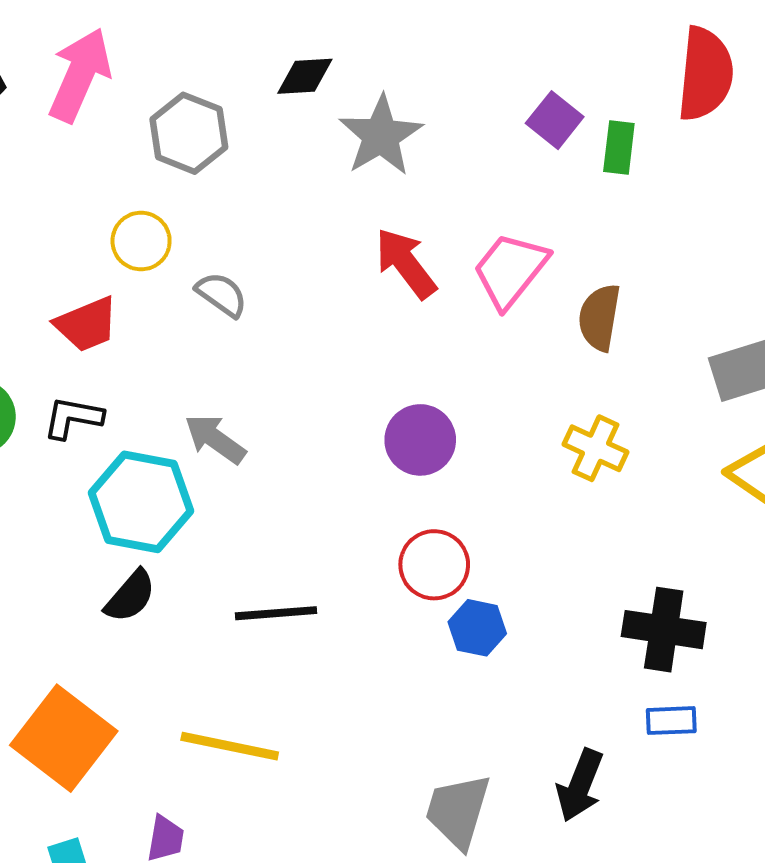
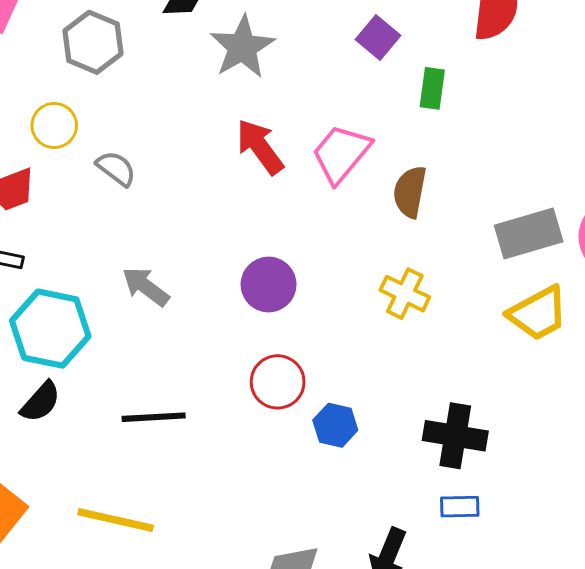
green rectangle: (619, 147) -> (432, 88), moved
gray arrow: (215, 439) -> (146, 287), moved
blue hexagon: (477, 628) -> (335, 425), moved

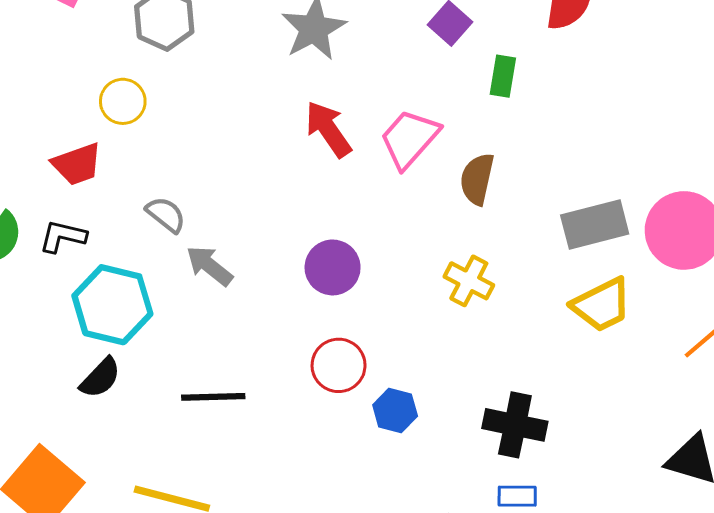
gray semicircle: (116, 168) -> (166, 215), moved

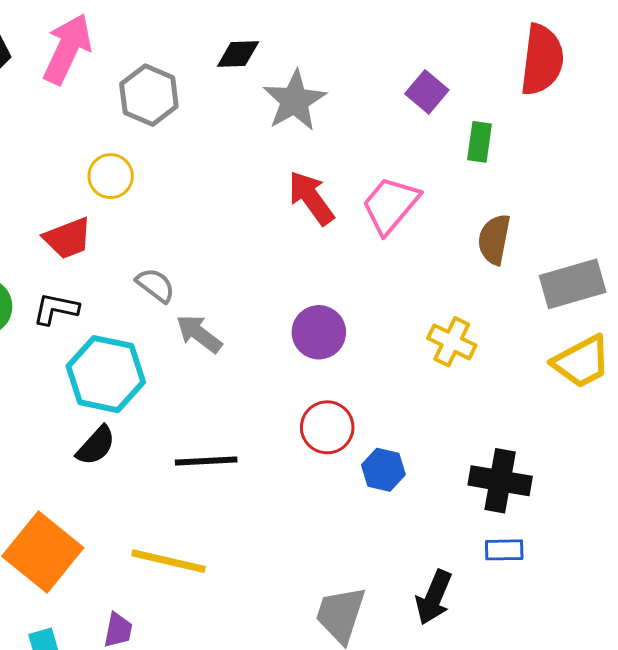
brown semicircle: (477, 179) -> (494, 239), moved

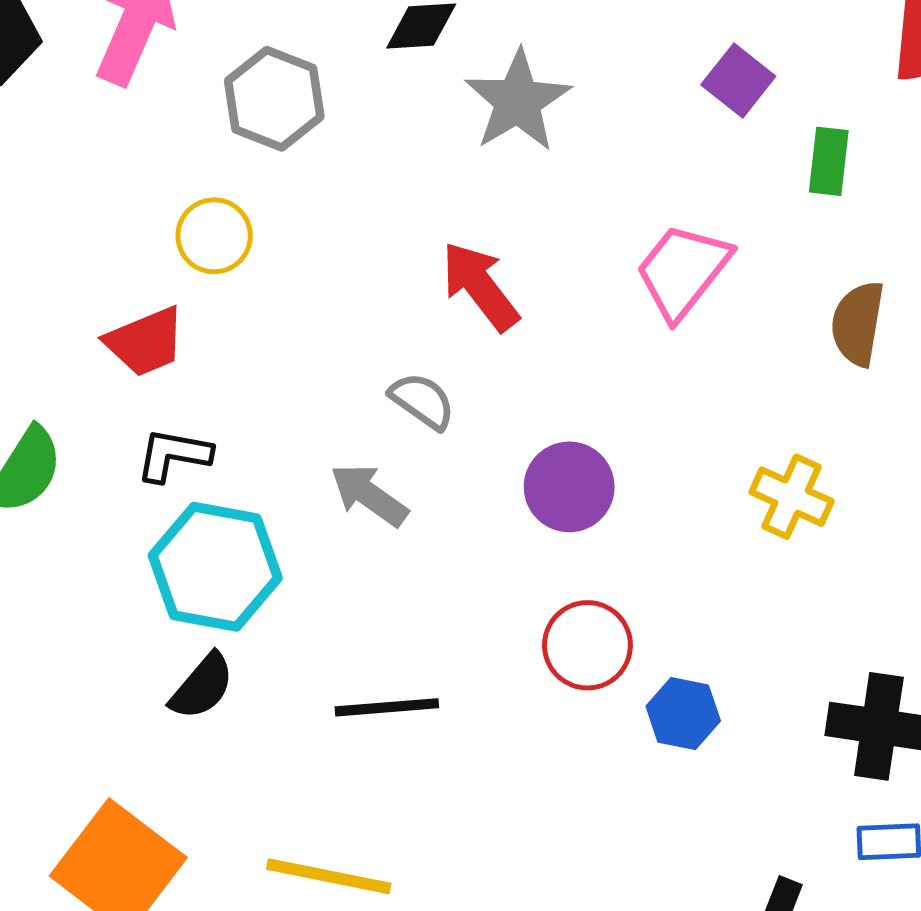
red arrow: (311, 198) -> (480, 286), moved
gray semicircle: (155, 285) -> (422, 401), moved
black L-shape: (56, 309) -> (174, 455), moved

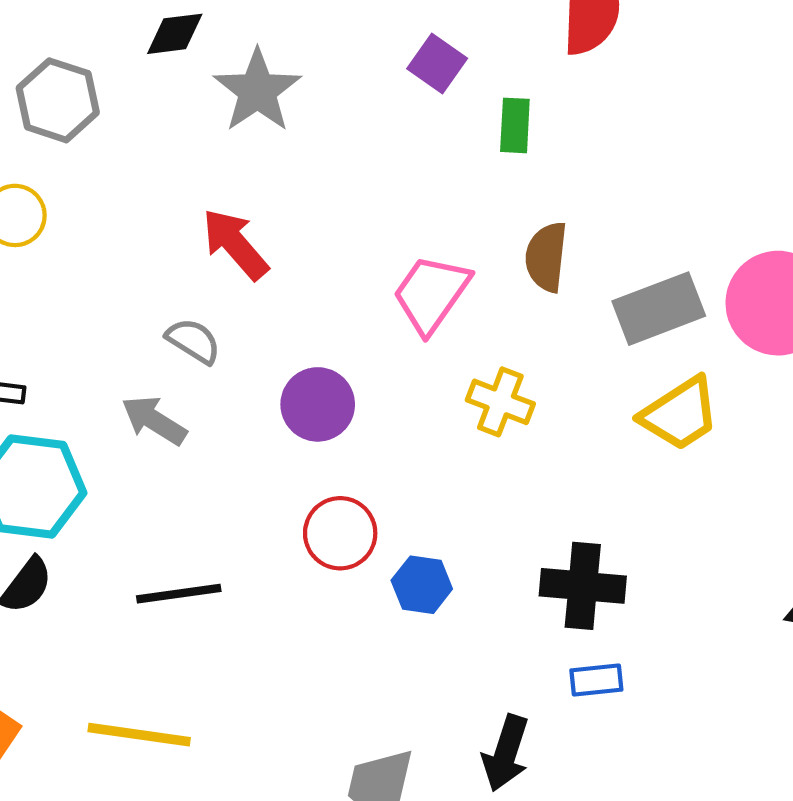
pink trapezoid: (683, 271) -> (431, 294), moved

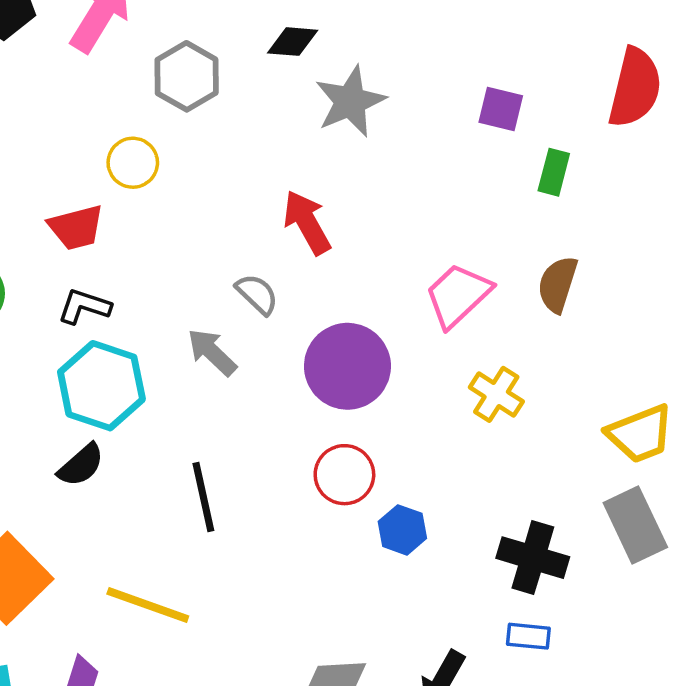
purple square: (437, 64) -> (501, 109), turned -33
gray rectangle: (659, 309) -> (635, 525), moved, turned 74
purple circle: (318, 404) -> (347, 366), size x1.4
black line: (179, 594) -> (203, 497), turned 74

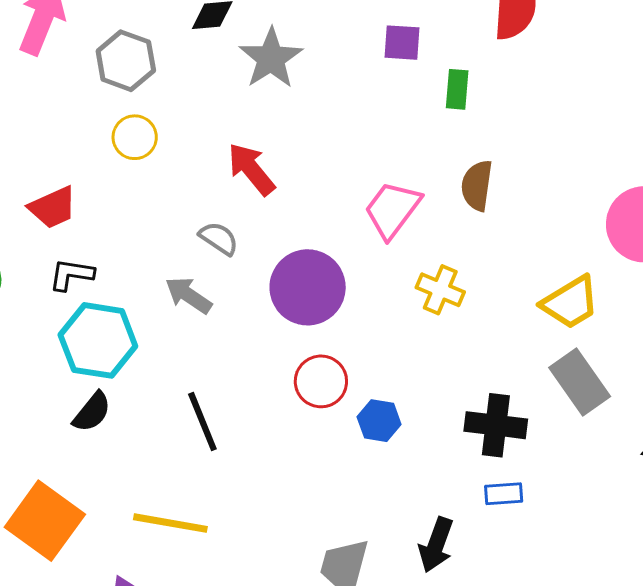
yellow circle: (133, 163) -> (135, 137), moved

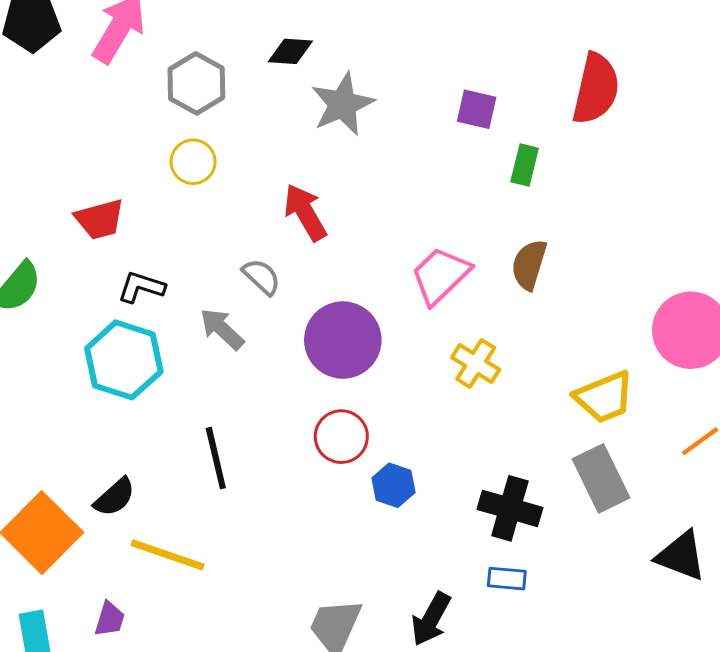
black L-shape: (71, 275) -> (141, 287), moved
black semicircle: (92, 412) -> (115, 497), moved

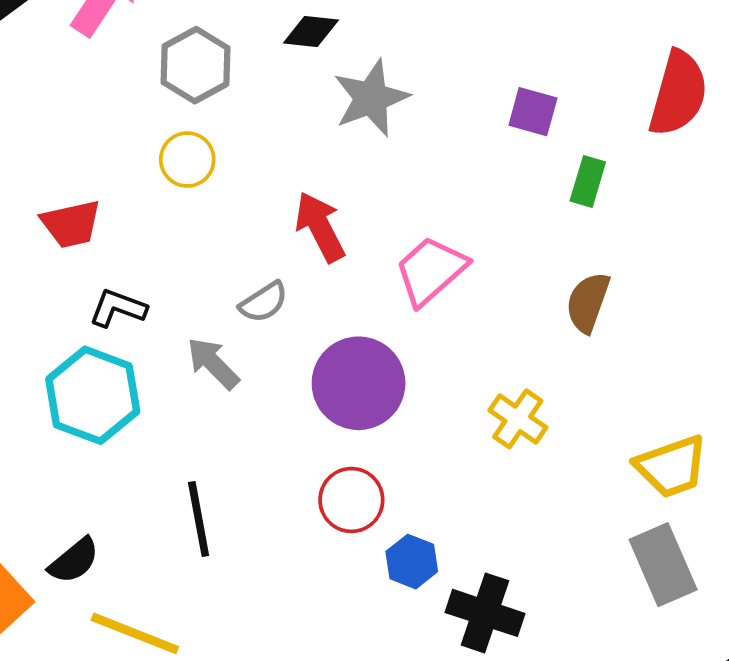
pink trapezoid: (440, 275) -> (431, 271), moved
gray semicircle: (261, 277) -> (264, 302), turned 102
black cross: (510, 508) -> (485, 613), moved

